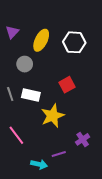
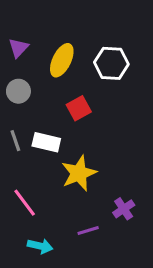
gray circle: (25, 64) -> (18, 91), moved
red square: (67, 85) -> (79, 108), moved
cyan arrow: (39, 164) -> (40, 246), moved

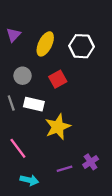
gray circle: (18, 91) -> (23, 76), moved
purple cross: (124, 209) -> (91, 162), moved

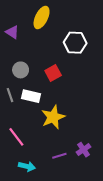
purple triangle: (13, 35) -> (12, 32), turned -40
yellow ellipse: (45, 44) -> (42, 17), moved

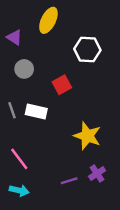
gray circle: (21, 70) -> (24, 69), moved
yellow star: (53, 117) -> (87, 136), moved, turned -30
cyan arrow: (27, 166) -> (19, 191), moved

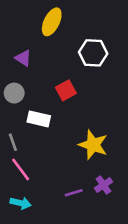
purple triangle: (14, 37) -> (23, 58), moved
gray circle: (24, 69) -> (14, 93), moved
gray line: (12, 110) -> (13, 142), moved

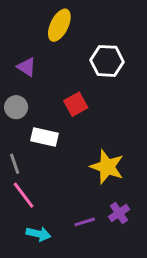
cyan arrow: (21, 203) -> (38, 234), moved

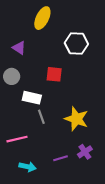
red square: (76, 104) -> (54, 74), turned 35
gray line: (15, 164) -> (41, 117), moved
pink line: (24, 195) -> (17, 139), turned -66

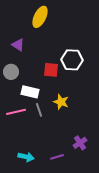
white hexagon: (76, 44) -> (72, 60), moved
yellow star: (76, 119) -> (61, 102), moved, size x0.7
pink line: (17, 139) -> (16, 112), moved
purple line: (60, 158) -> (57, 157), moved

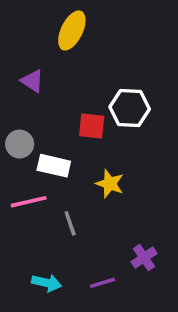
gray circle: (11, 72) -> (20, 144), moved
gray line: (39, 110) -> (70, 223), moved

